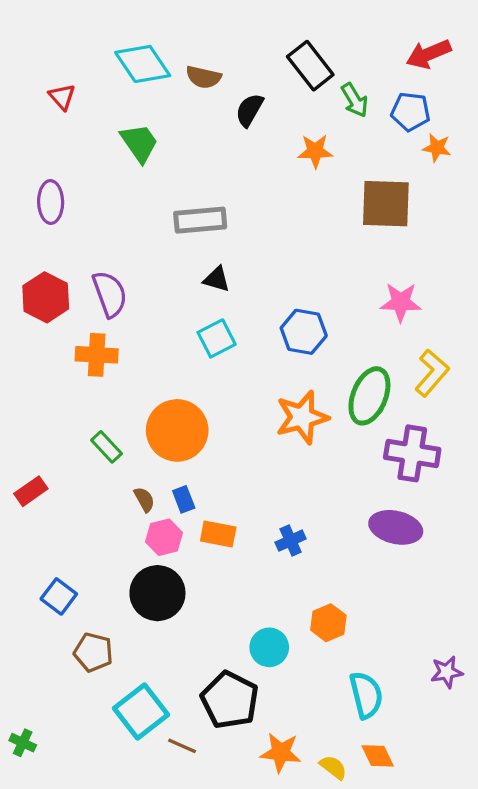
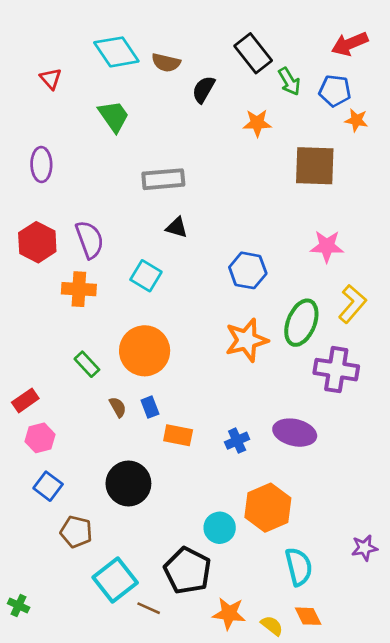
cyan square: (217, 338) -> (146, 276), moved, turned -32
purple ellipse: (396, 527) -> (295, 433), moved
pink hexagon: (164, 537) -> (40, 438), moved
orange hexagon: (328, 623) -> (268, 508), size x1.6

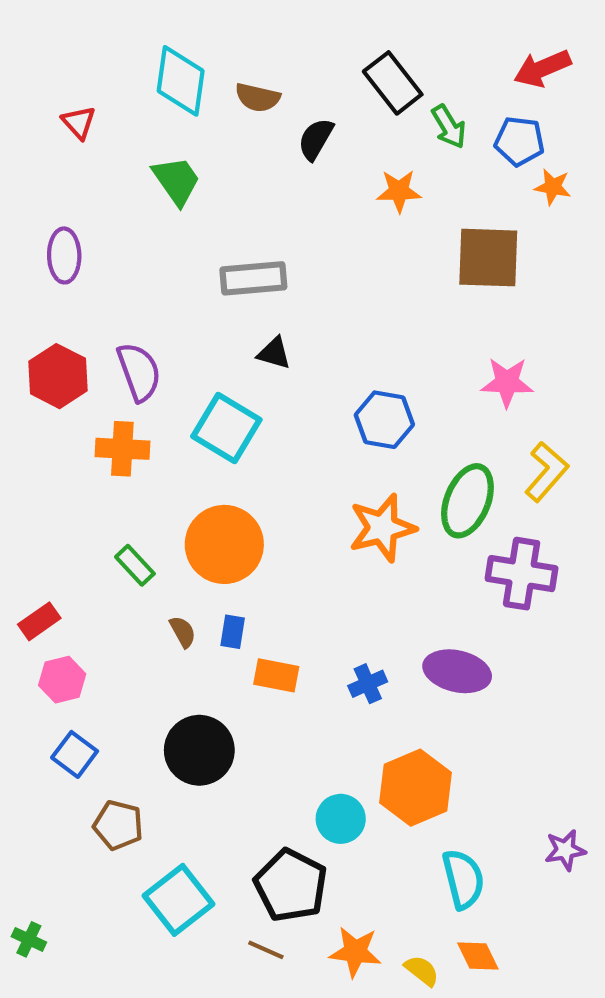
cyan diamond: (116, 52) -> (181, 81), turned 42
cyan square: (146, 276) -> (226, 428), size x1.4
blue rectangle: (150, 407) -> (233, 632), turned 30
brown line: (149, 608) -> (266, 950), moved

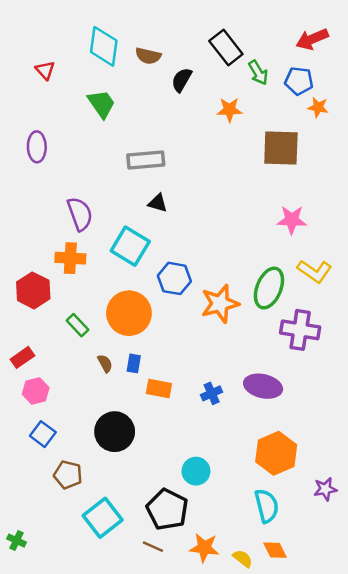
red hexagon: (58, 376) -> (33, 290), moved
blue hexagon: (384, 420) -> (174, 278), moved
yellow L-shape: (546, 472) -> (314, 271), turned 84
orange hexagon: (416, 788) -> (276, 453), moved

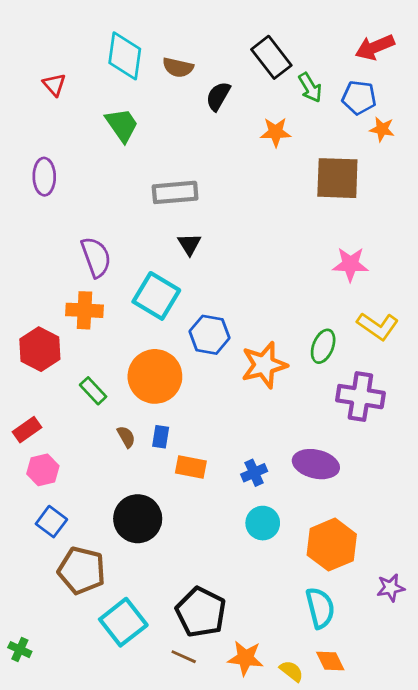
black triangle: (158, 203) -> (189, 244), turned 42
green ellipse: (269, 288) -> (323, 346), size x0.7
cyan circle: (196, 471) -> (263, 523), moved
brown pentagon: (68, 475) -> (82, 570), size x1.4

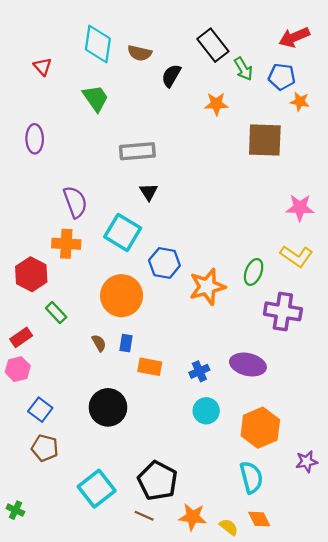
pink star: (350, 264) -> (300, 208), moved
green rectangle: (93, 391) -> (56, 313), moved
pink hexagon: (43, 470) -> (18, 369), moved
brown pentagon: (82, 570) -> (45, 448), moved, size x0.7

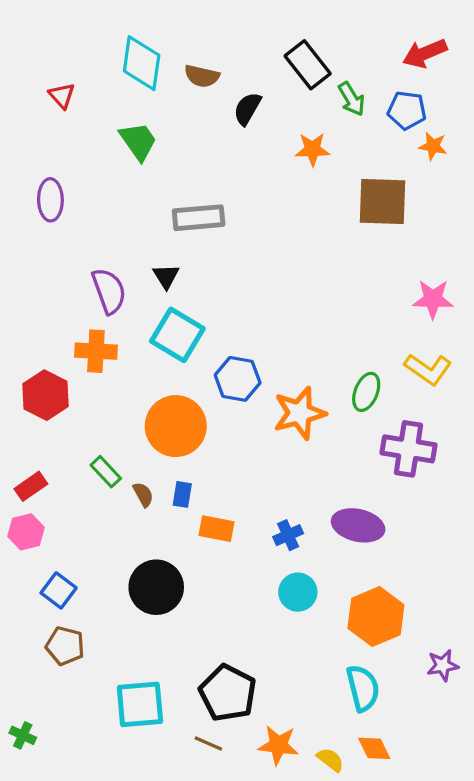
black triangle: (149, 192) -> (166, 276), moved
green rectangle: (56, 313) -> (106, 472), moved
cyan square: (97, 489) -> (140, 704), turned 33

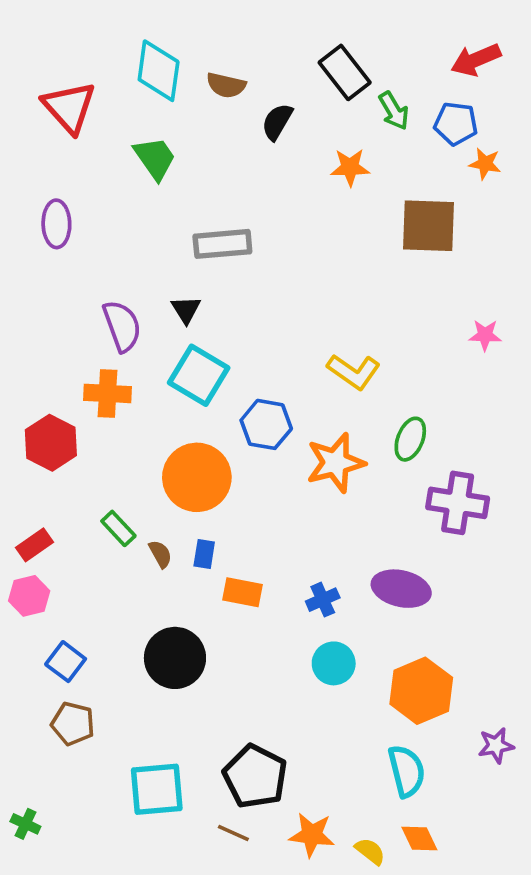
red triangle: (62, 96) -> (69, 107), size x1.8
pink star: (433, 299) -> (485, 335), size x0.7
yellow L-shape: (428, 369) -> (354, 372), moved

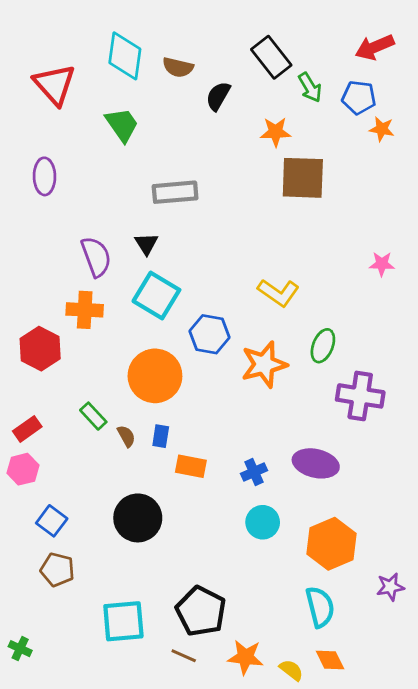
brown square: (428, 226) -> (303, 178), moved

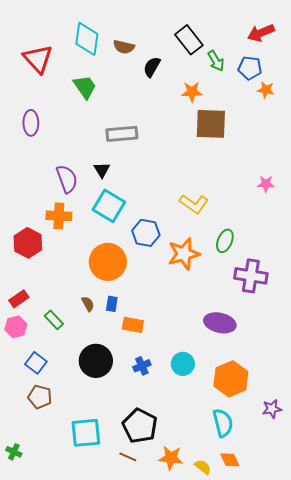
green rectangle: (93, 416) -> (54, 320), moved
blue cross: (254, 472) -> (142, 366), moved

